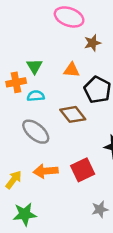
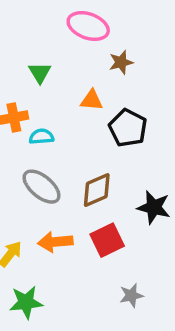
green triangle: (35, 66) -> (40, 73), moved
brown diamond: (73, 114) -> (97, 190), moved, turned -75

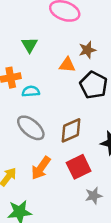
brown star: (121, 62) -> (87, 50), moved
orange arrow: (55, 242) -> (41, 168), turned -50
gray star: (131, 295) -> (94, 196), moved

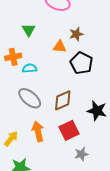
orange arrow: (41, 168) -> (38, 131), turned 132

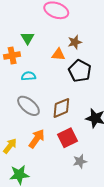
orange cross: (13, 57) -> (12, 55), moved
orange arrow: (38, 131) -> (37, 139), turned 48

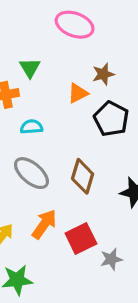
orange triangle: (58, 54) -> (78, 93), turned -32
brown diamond: (61, 108) -> (83, 176), turned -50
red square: (68, 138) -> (81, 239), moved

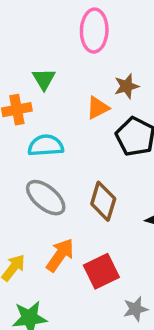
pink ellipse: (75, 25) -> (94, 31), turned 72
cyan semicircle: (31, 127) -> (46, 146), size x1.4
gray star: (111, 259) -> (135, 309), moved

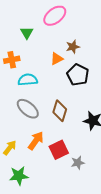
pink ellipse: (94, 31) -> (55, 16), turned 50
green triangle: (44, 79) -> (27, 33), moved
gray star: (135, 309) -> (78, 163), moved

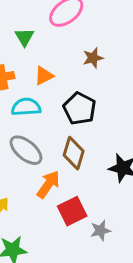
orange triangle: (57, 59) -> (44, 76), moved
black pentagon: (78, 75) -> (80, 108), moved
orange arrow: (36, 141) -> (48, 184), moved

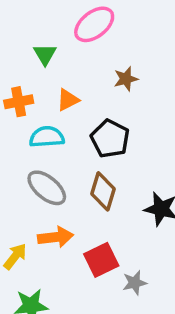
orange arrow: (48, 184) -> (56, 237), moved, turned 48

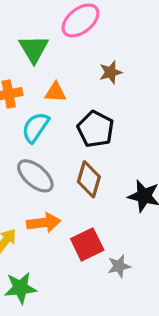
green triangle: (45, 54) -> (34, 49), size x1.4
orange triangle: (68, 100) -> (55, 92), turned 30
cyan semicircle: (47, 137) -> (35, 127), turned -52

